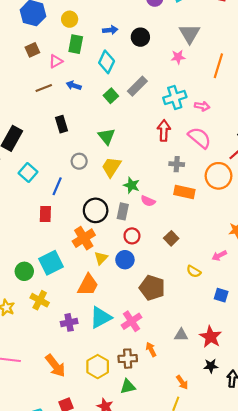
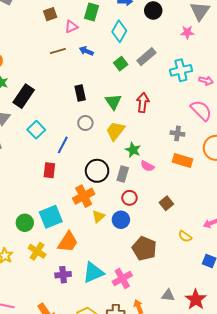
black rectangle: (61, 124) -> (80, 93), moved
red arrow: (164, 131) -> (143, 103), moved
orange trapezoid: (88, 285) -> (68, 242), moved

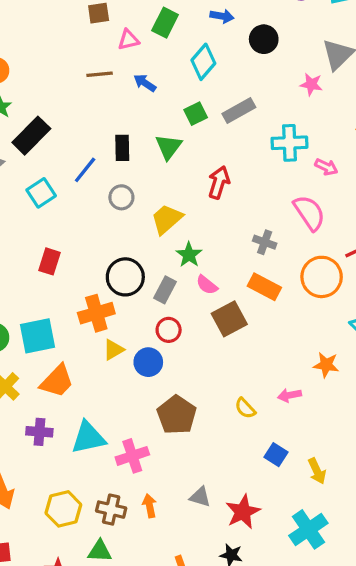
green triangle: (113, 102) -> (169, 147), moved
blue line: (63, 145) -> (85, 170), moved
brown square: (166, 203) -> (229, 319), moved, size x1.5

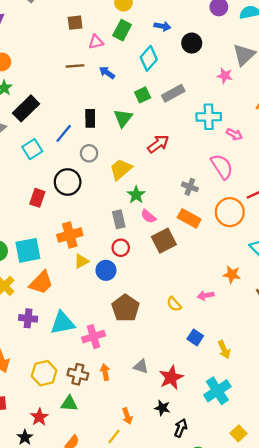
red arrow: (219, 182) -> (158, 144), turned 35
black circle: (125, 277) -> (68, 182), moved
gray rectangle: (165, 290) -> (119, 219), turned -42

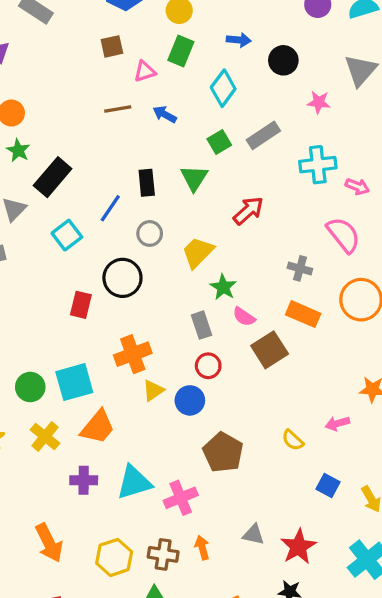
pink star: (225, 76) -> (319, 102), moved

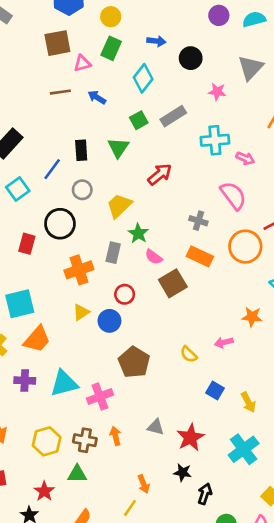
brown square: (112, 46) -> (57, 43), size x1.5
gray rectangle: (201, 325) -> (113, 253), moved, turned 30
orange cross: (133, 354) -> (79, 270), moved

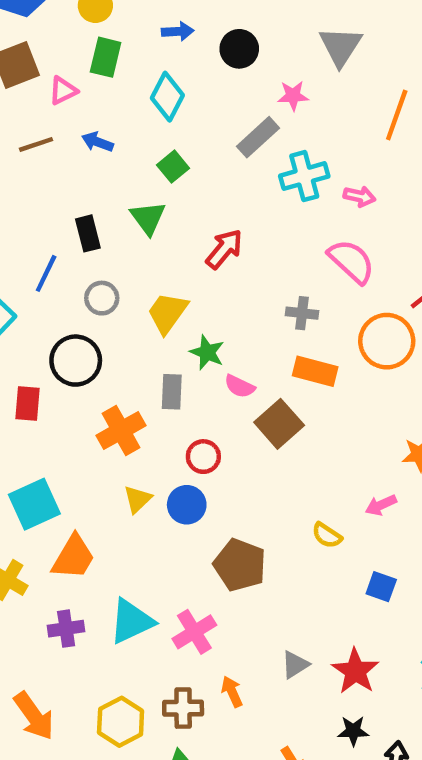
gray rectangle: (173, 116) -> (258, 137), moved
gray triangle: (156, 427) -> (295, 665), turned -36

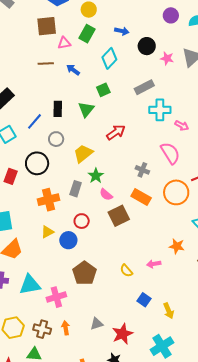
pink star: (293, 96) -> (167, 58), moved

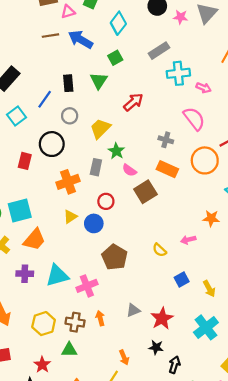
blue arrow: (73, 70) -> (81, 39), size x1.6
blue square: (144, 300) -> (182, 279), turned 32

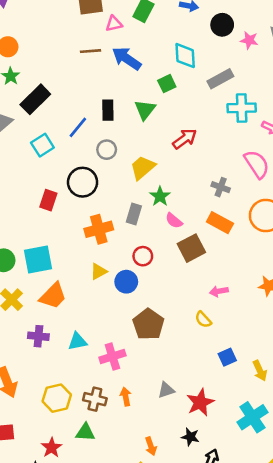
cyan diamond: (118, 23) -> (185, 56), moved, turned -45
pink arrow: (188, 240) -> (219, 291), moved
cyan triangle: (57, 276) -> (77, 341), size x0.7

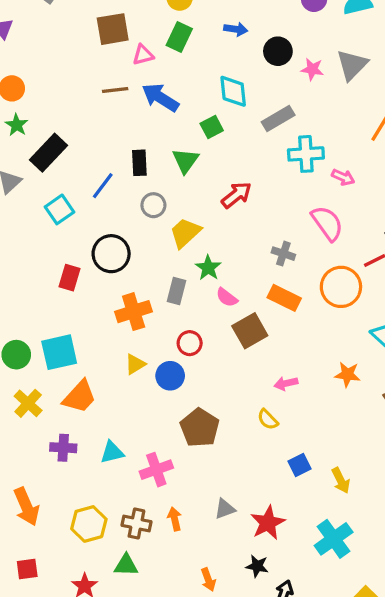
gray circle: (107, 150) -> (153, 205), moved

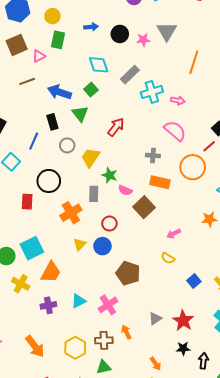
blue arrow: (160, 98) -> (59, 92), moved

